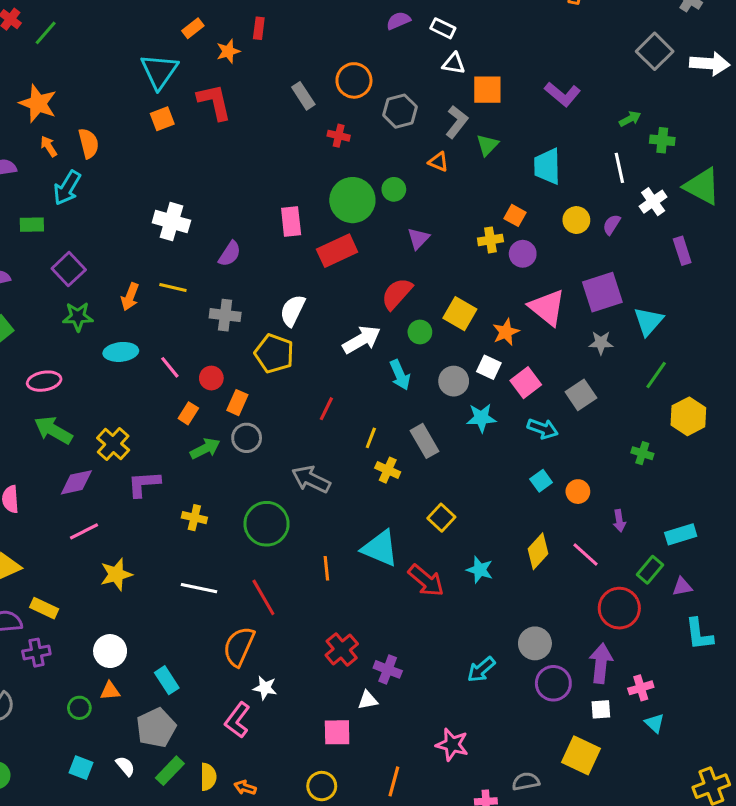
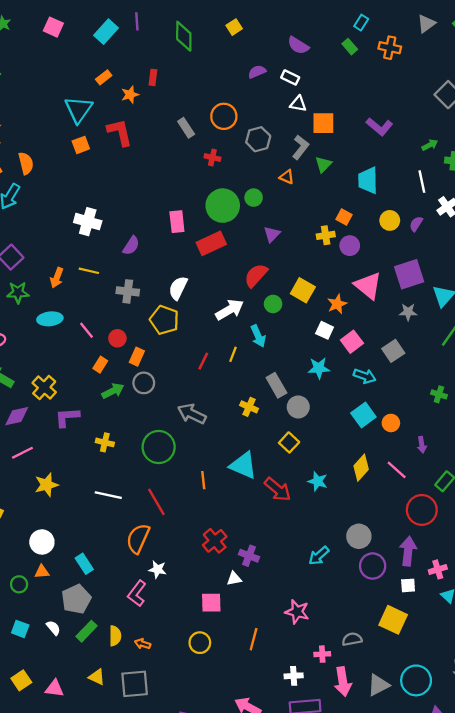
gray circle: (454, 381) -> (298, 407), moved
yellow line: (371, 438) -> (233, 354), moved
cyan square: (541, 481) -> (363, 415), size x1.5

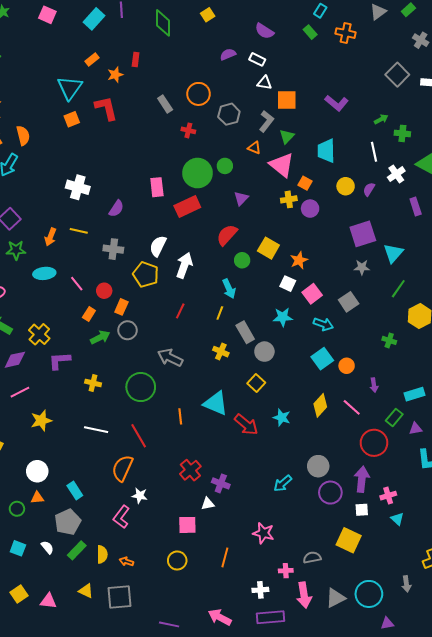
pink triangle: (368, 286) -> (282, 165), moved
white arrow: (230, 310) -> (184, 265), moved, turned -40
yellow line: (233, 354) -> (220, 313), moved

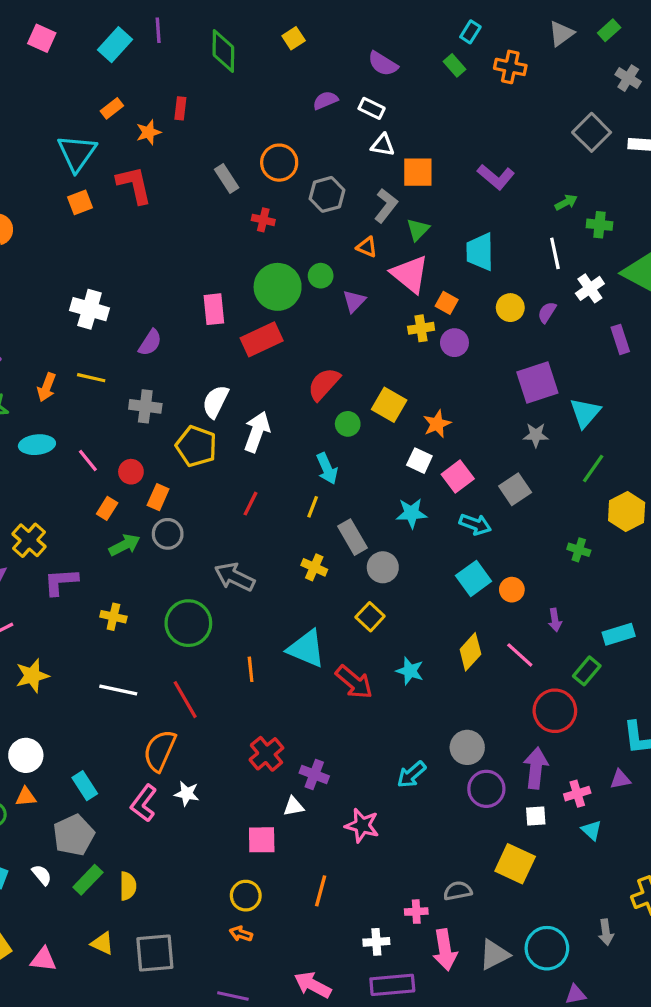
purple triangle: (241, 198) -> (354, 301), moved
purple triangle: (416, 429) -> (620, 779), moved
pink L-shape: (121, 517) -> (144, 803), moved
pink star: (263, 533) -> (362, 825), moved
orange arrow: (126, 562) -> (241, 934), moved

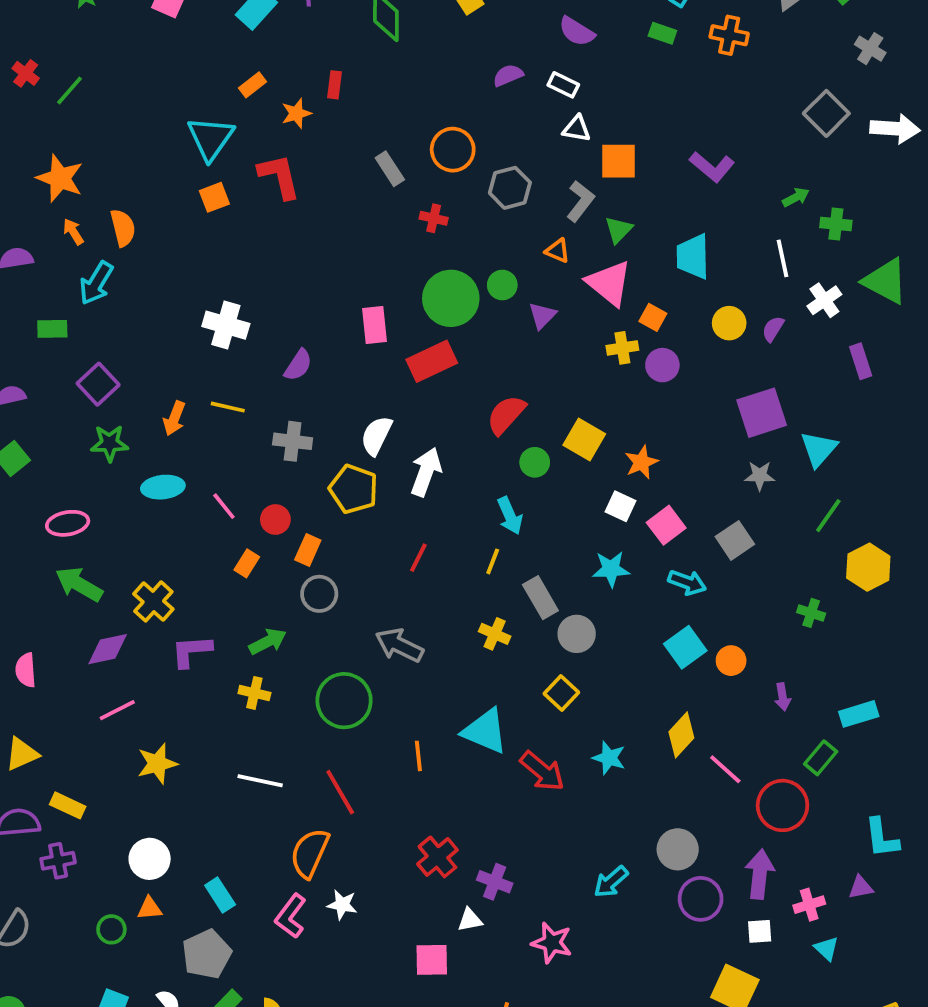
green rectangle: (454, 65) -> (662, 33), turned -30
green arrow: (125, 545) -> (268, 642), moved
pink line: (520, 655) -> (725, 769), moved

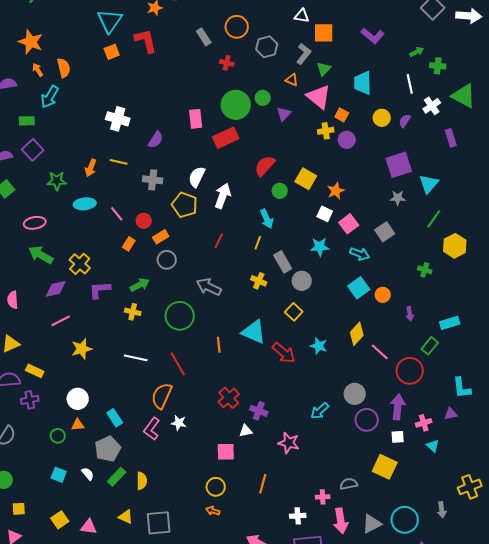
purple square: (98, 384) -> (33, 150), moved
orange rectangle: (308, 550) -> (161, 237), turned 35

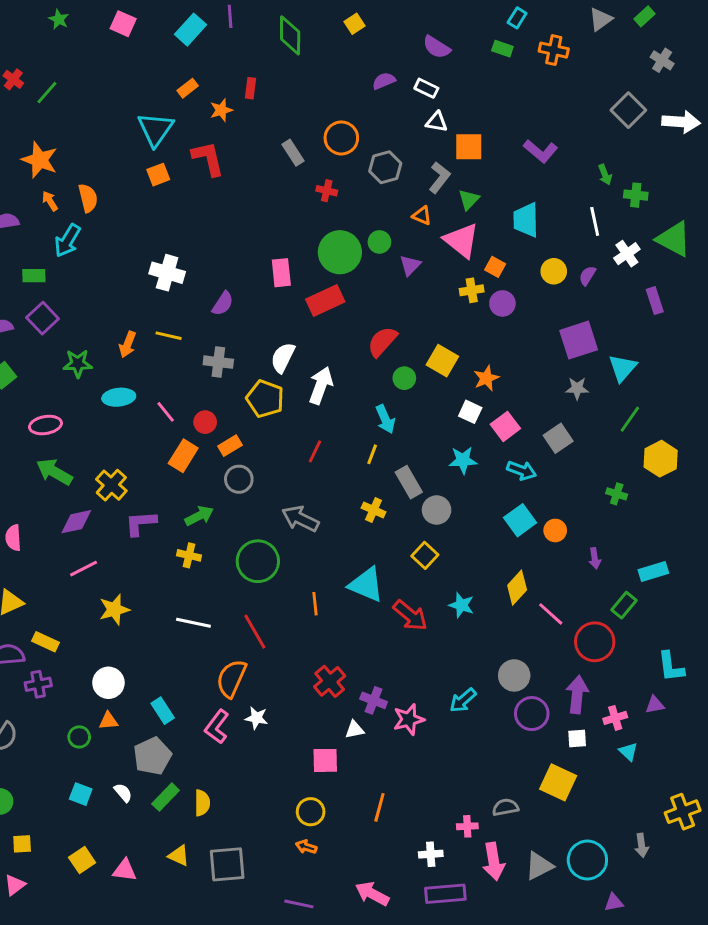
green arrow: (417, 52) -> (605, 175), turned 96
orange rectangle: (129, 244) -> (183, 456), size x1.5
pink star: (289, 443) -> (409, 719), moved, turned -30

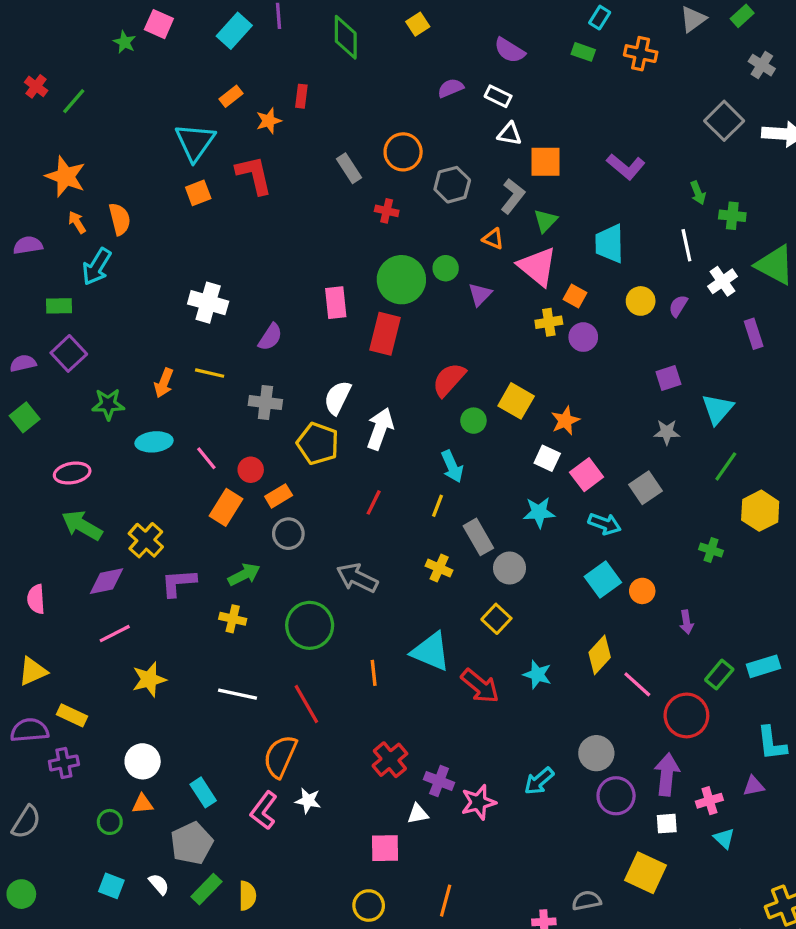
green star: (59, 19) -> (125, 42), moved
red rectangle: (325, 301) -> (385, 334), turned -51
purple square: (579, 340) -> (668, 378), size x0.6
cyan rectangle: (653, 571) -> (763, 666), moved

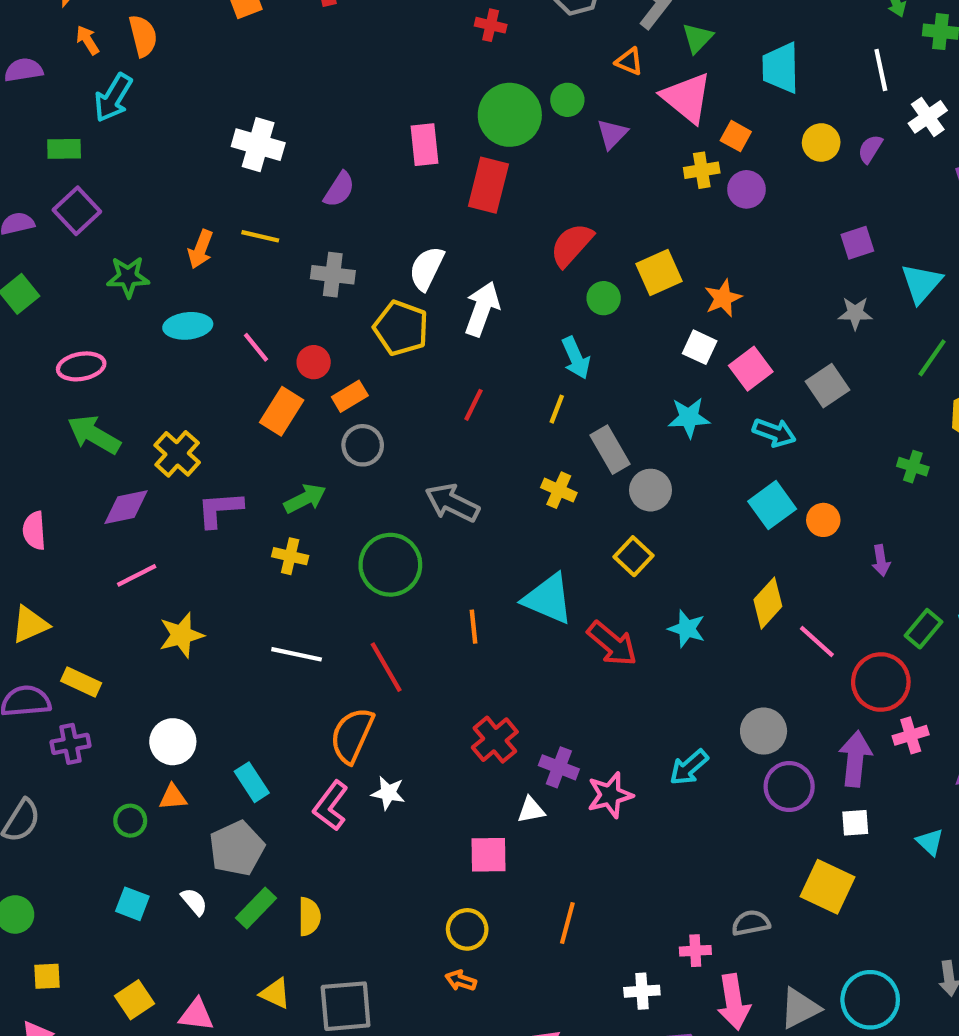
yellow square: (516, 401) -> (659, 273), turned 36
pink cross: (709, 801) -> (911, 735), moved

